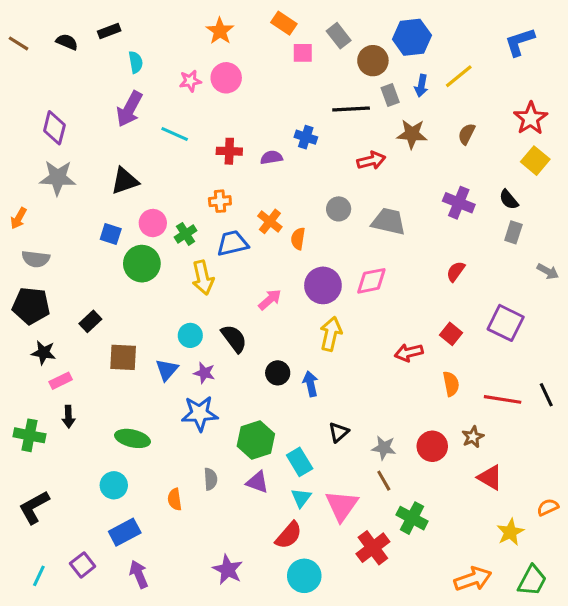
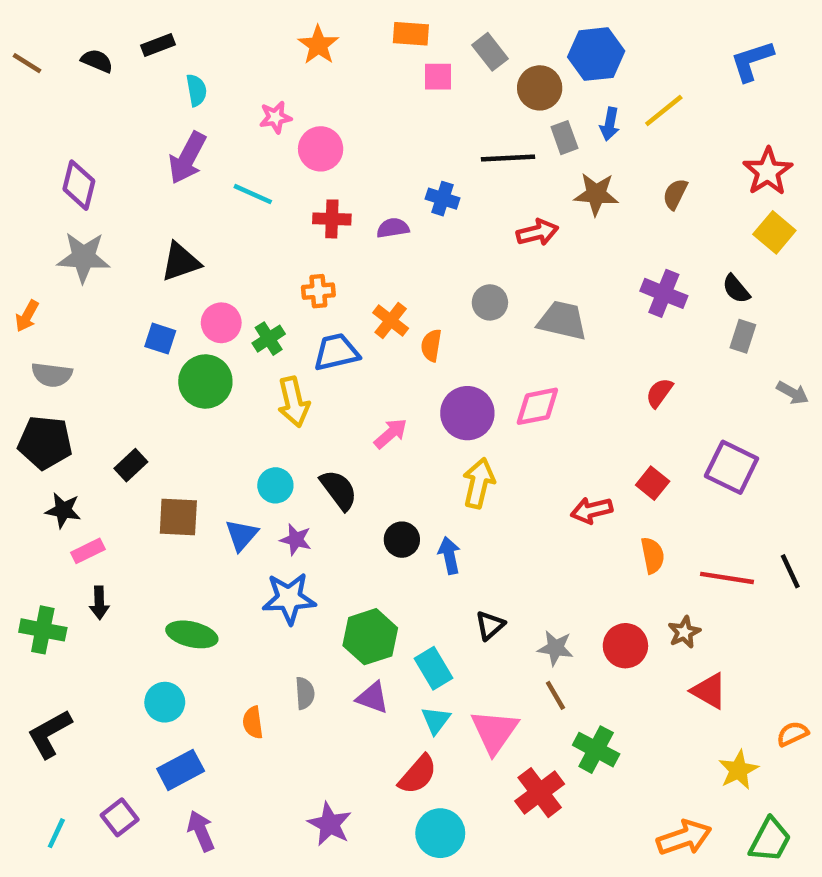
orange rectangle: (284, 23) -> (411, 34), turned -30
pink circle: (226, 78) -> (321, 149), moved

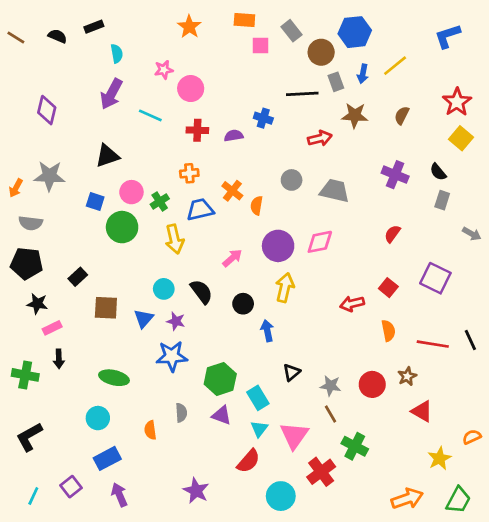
gray star: (83, 257) -> (49, 176), moved
black circle: (402, 540) -> (243, 304), moved
cyan circle: (440, 833) -> (281, 496), moved

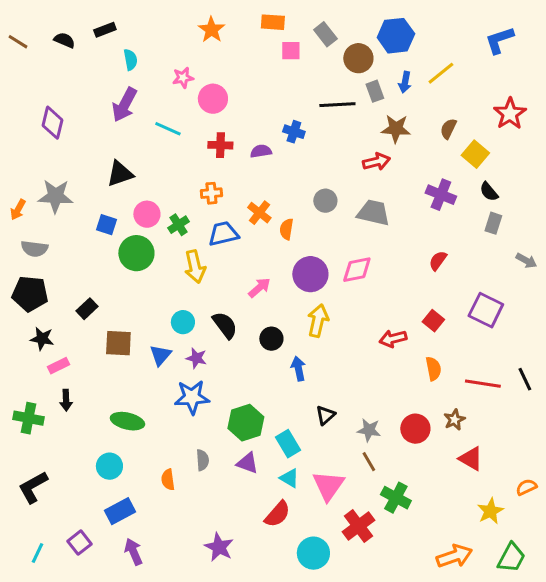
red arrow: (320, 138) -> (376, 162), moved
yellow square: (461, 138) -> (475, 154), moved
cyan triangle: (259, 429) -> (289, 478), turned -36

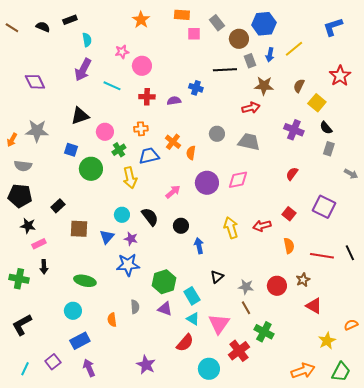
purple diamond: (52, 123) -> (35, 82), turned -40
pink circle: (147, 214) -> (105, 132), moved
yellow arrow: (318, 321) -> (231, 228), moved, turned -30

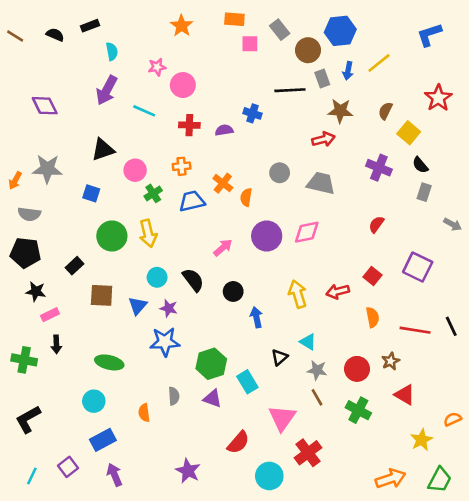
green circle: (91, 169) -> (112, 236), moved
yellow arrow: (130, 178) -> (148, 233), moved
cyan triangle: (193, 319) -> (308, 342), moved
green cross: (264, 332) -> (358, 410), moved

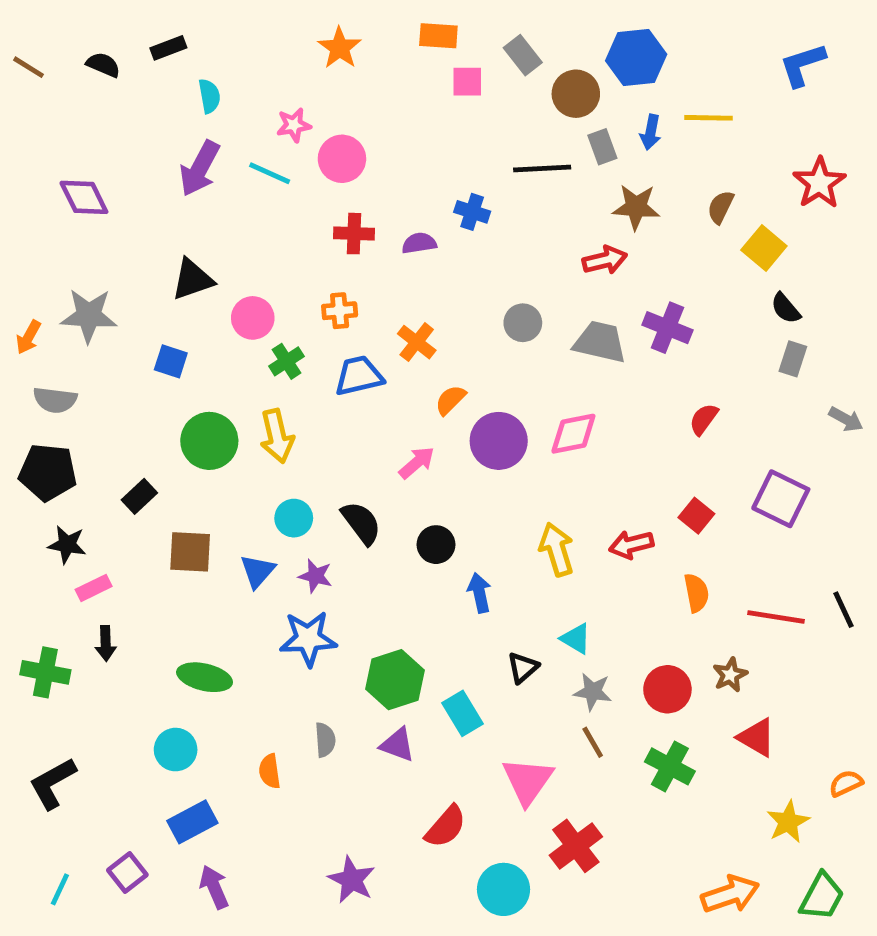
yellow line: (379, 63) -> (708, 118), turned 40
cyan line: (144, 111) -> (270, 173), moved
purple cross: (379, 168) -> (667, 328), moved
orange semicircle: (246, 197) -> (450, 400), moved, turned 36

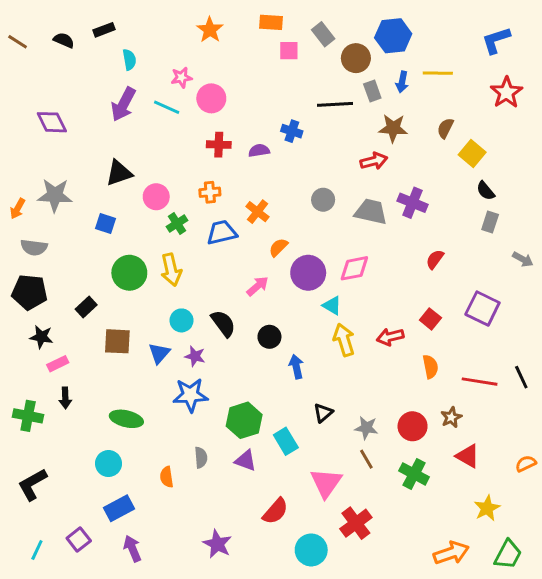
red star: (819, 183) -> (506, 92), moved
cyan triangle: (576, 639) -> (332, 306), moved
orange semicircle: (846, 783) -> (526, 464), moved

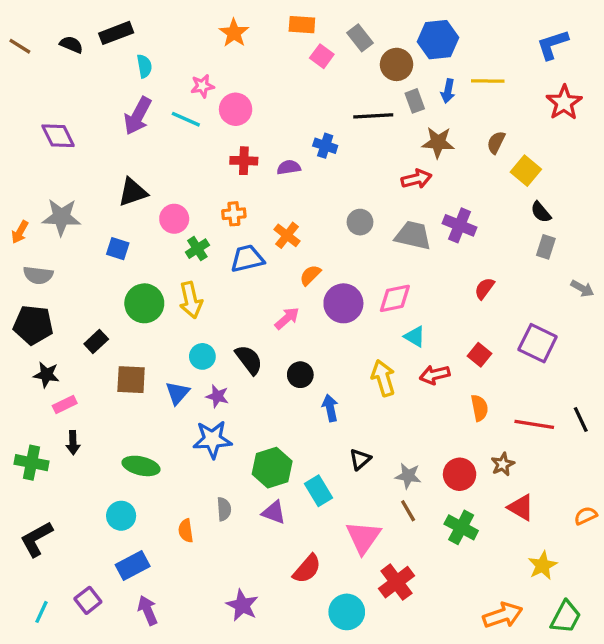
black rectangle: (104, 30) -> (116, 33), size x1.4
pink square: (289, 51) -> (322, 56), turned 36
cyan triangle: (332, 306) -> (415, 337), moved

